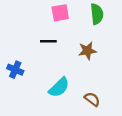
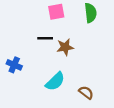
brown star: (87, 51) -> (65, 47), moved

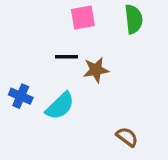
cyan semicircle: (55, 81) -> (60, 106), moved

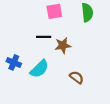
brown semicircle: (127, 137) -> (77, 77), moved

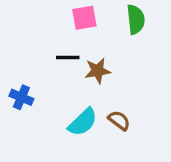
cyan semicircle: (39, 69) -> (83, 122), moved

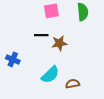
brown semicircle: (119, 120) -> (73, 84), moved, turned -48

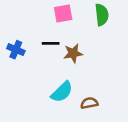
blue cross: (13, 59) -> (16, 50), moved

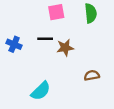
cyan semicircle: (62, 92) -> (41, 91), moved
brown semicircle: (89, 103) -> (92, 75), moved

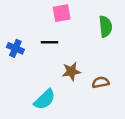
green semicircle: (91, 13) -> (105, 26), moved
brown star: (65, 48) -> (71, 71), moved

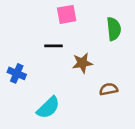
blue cross: (15, 48) -> (17, 73), moved
brown star: (71, 71) -> (82, 63), moved

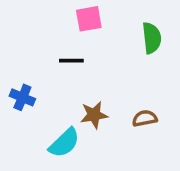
brown star: (82, 63) -> (94, 115), moved

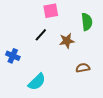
black line: (71, 61) -> (41, 35), turned -48
brown star: (94, 115) -> (67, 41), moved

